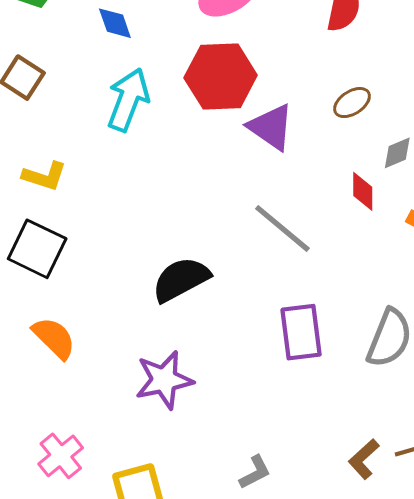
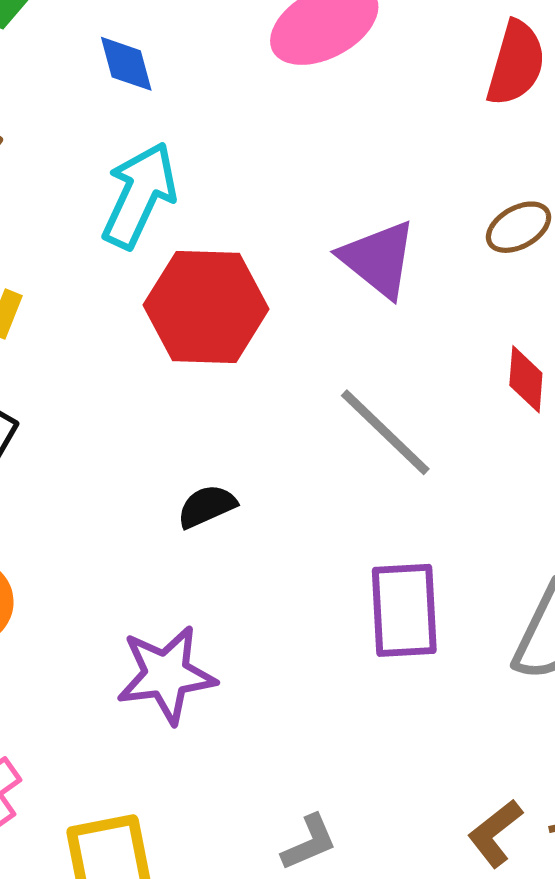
red hexagon: (221, 77) -> (206, 307), moved
black semicircle: (181, 279) -> (207, 506), size x0.6

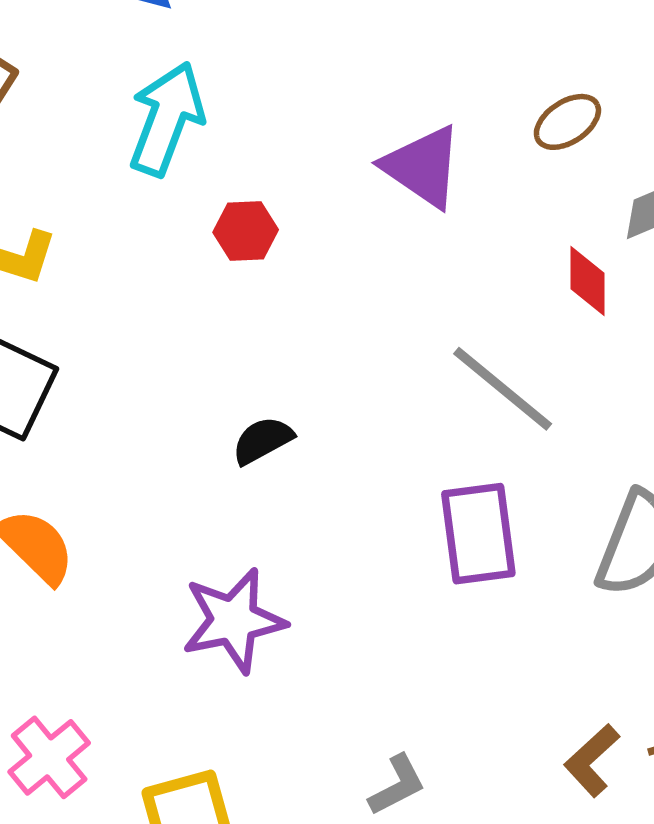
red hexagon: (206, 307) -> (246, 231), size x0.5
gray line: (385, 432) -> (503, 389), moved

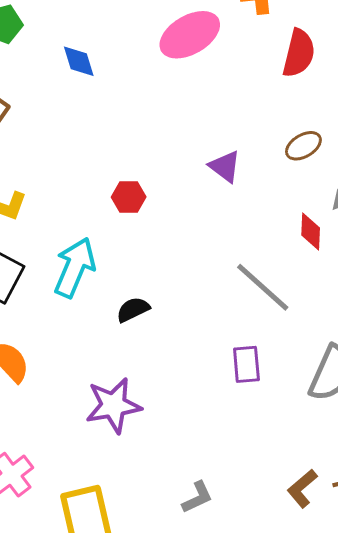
cyan arrow: (167, 119) -> (75, 267), moved
purple triangle: (423, 167) -> (225, 166), size x0.7
purple rectangle: (478, 534) -> (246, 364), size x0.7

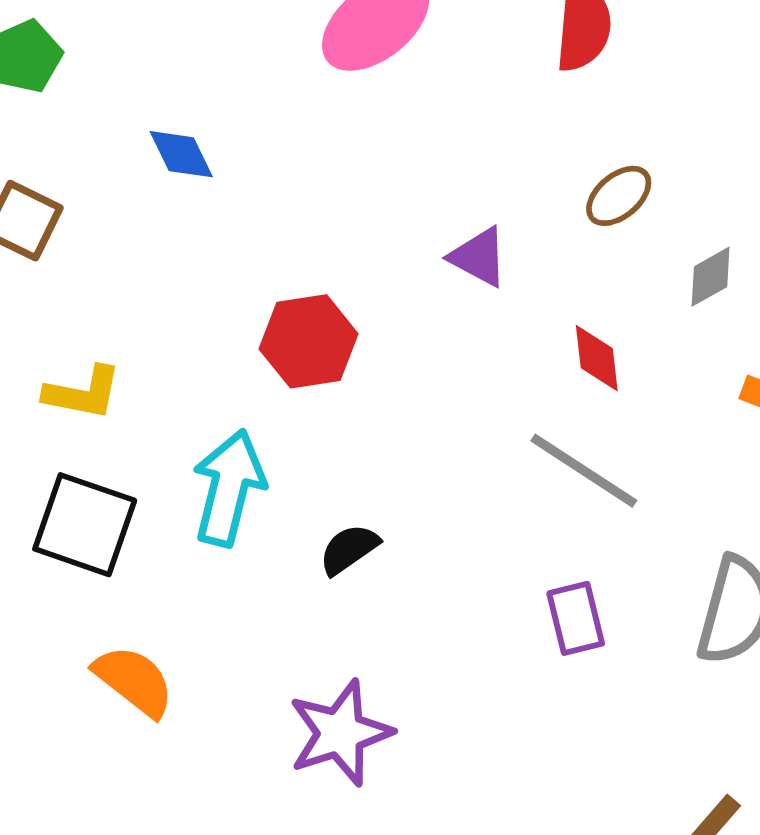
blue diamond: (79, 61) -> (181, 154), moved
red hexagon: (129, 197) -> (309, 341), size x1.5
red diamond: (311, 231) -> (597, 358), moved

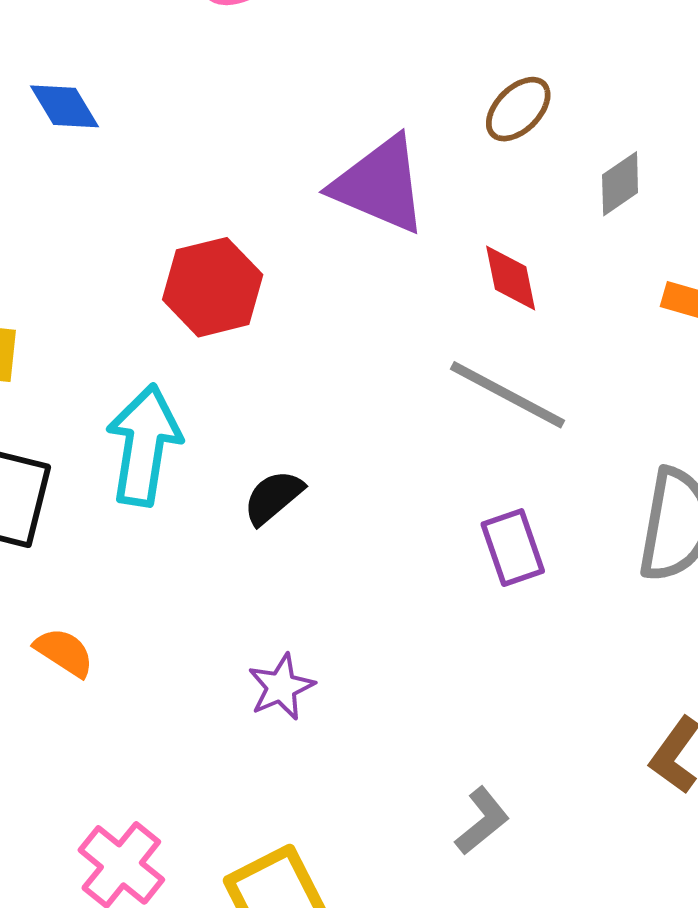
purple triangle: (479, 257) -> (380, 185), size x1.6
orange semicircle: (134, 681) -> (64, 652), size x0.7
purple star: (340, 733) -> (281, 687), size x0.6

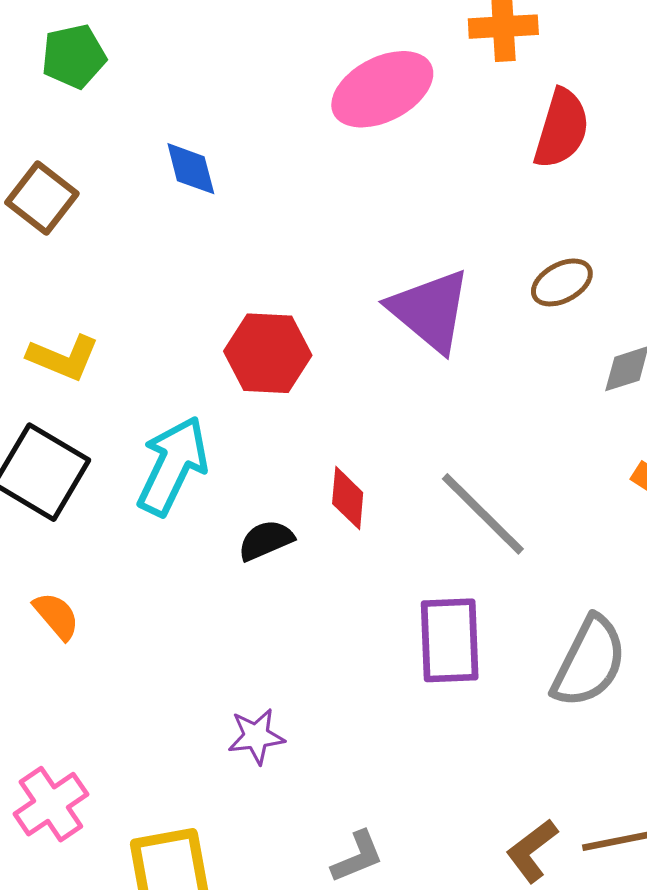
red diamond: (511, 278) -> (348, 498), moved
purple rectangle: (513, 548) -> (450, 640), size x1.4
purple star: (281, 687) -> (256, 736), moved

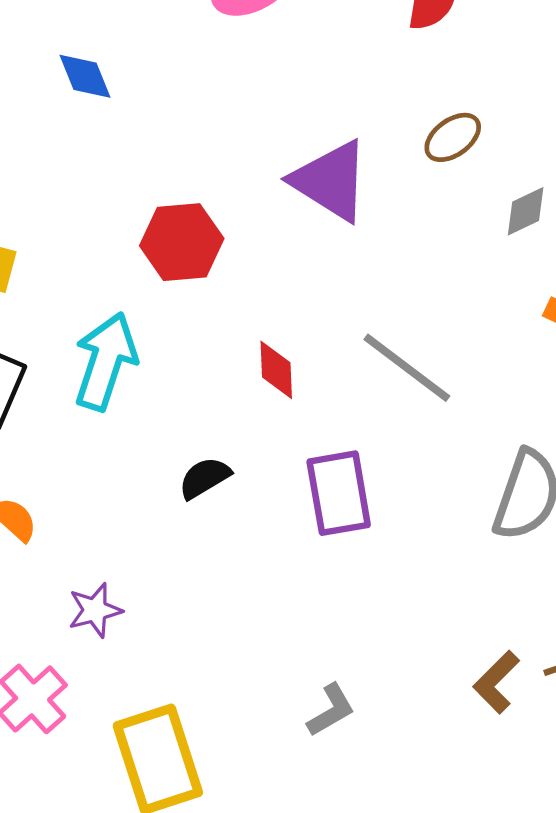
black semicircle: (266, 540) -> (205, 478), moved
purple rectangle: (450, 640) -> (339, 493), moved
purple star: (256, 736) -> (95, 610), moved

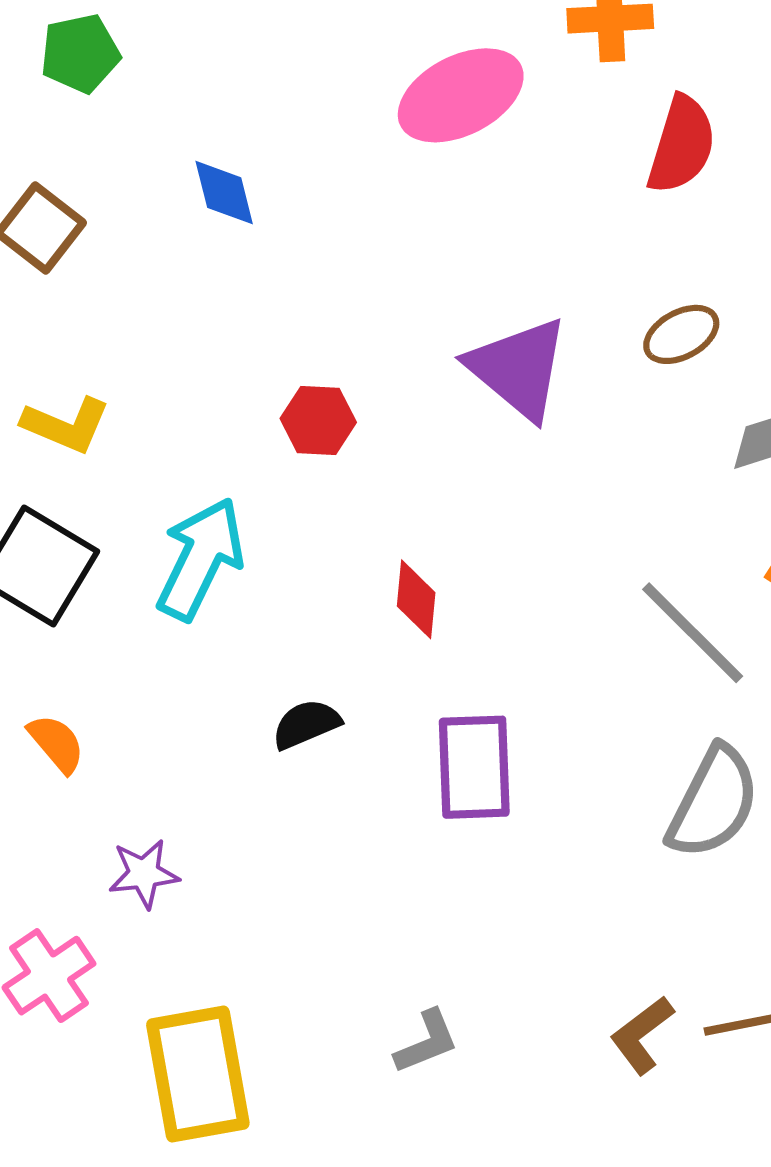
red hexagon: (182, 242) -> (318, 420), size x0.7
gray line: (407, 368) -> (693, 633), moved

